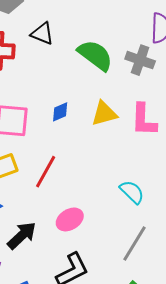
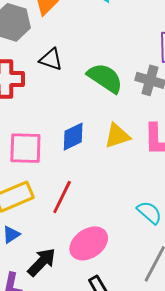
blue diamond: (60, 112) -> (73, 137), size x1.4
pink ellipse: (70, 219) -> (89, 243), size x1.4

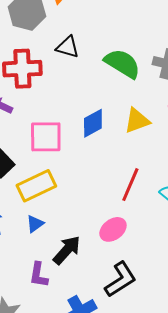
red line: (62, 197) -> (130, 185), moved
pink ellipse: (89, 243) -> (113, 229), size x0.7

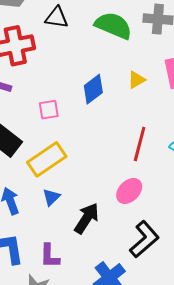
yellow triangle: (137, 121) -> (136, 80), size x0.7
pink square: (46, 137) -> (49, 110), size x0.6
purple L-shape: (39, 275) -> (50, 256), moved

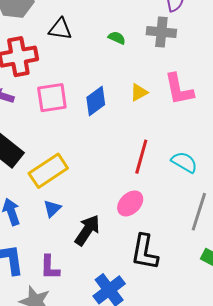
green semicircle: (113, 26) -> (117, 38), size x0.5
pink square: (49, 110) -> (52, 98), moved, size x1.5
black L-shape: (144, 239) -> (145, 252), turned 141

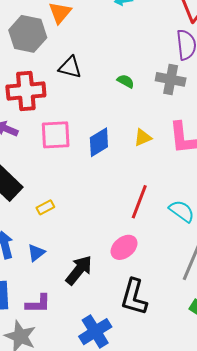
yellow rectangle: (48, 171) -> (45, 207), size x0.5
blue triangle: (52, 209) -> (36, 253), moved
purple L-shape: (50, 267) -> (38, 304), turned -96

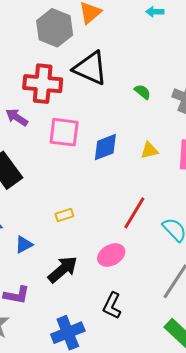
black triangle: (70, 67) -> (90, 68), size x1.5
yellow rectangle: (45, 207) -> (64, 215), moved
black L-shape: (134, 297) -> (112, 306), size x0.7

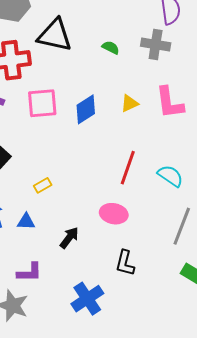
yellow rectangle: (64, 215) -> (43, 185), moved
blue triangle: (24, 245) -> (26, 221), turned 42
pink ellipse: (111, 255) -> (114, 214), turned 52
black arrow: (63, 269) -> (69, 238), size x0.7

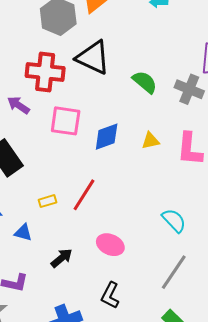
green semicircle: (111, 48) -> (145, 82), size x1.5
red line: (128, 168) -> (84, 195), moved

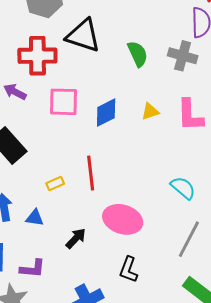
green semicircle: (145, 82) -> (138, 54), turned 32
red line: (84, 195) -> (91, 173), turned -32
pink ellipse: (110, 245) -> (123, 219), size x1.4

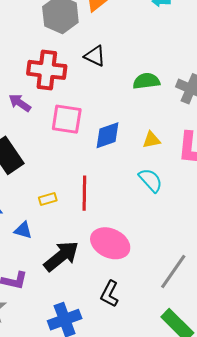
black triangle: (83, 36) -> (95, 56), size x0.6
green semicircle: (138, 54) -> (146, 81), turned -80
cyan semicircle: (183, 188) -> (151, 180), moved
black arrow: (76, 238) -> (61, 256), size x1.6

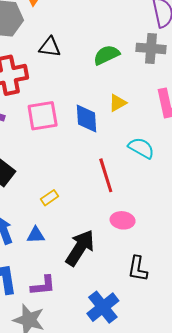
blue diamond: (108, 135) -> (86, 118), turned -56
yellow triangle: (151, 140) -> (118, 103), moved
red line: (84, 193) -> (106, 175), moved
pink ellipse: (110, 243) -> (123, 220), size x0.6

